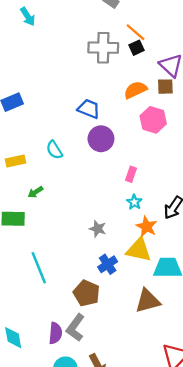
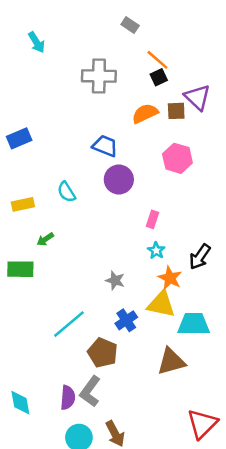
gray cross: (103, 48) -> (99, 76), moved
brown square: (165, 87) -> (176, 111), moved
orange semicircle: (135, 90) -> (145, 113), moved
cyan line: (39, 268) -> (69, 324), moved, turned 72

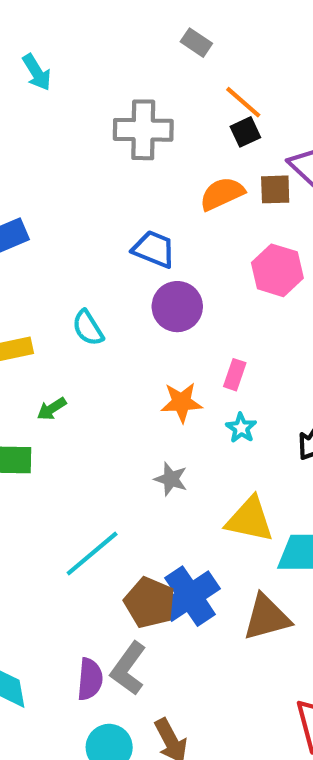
orange star: (170, 278) -> (182, 402), moved, turned -30
blue cross: (126, 320) -> (190, 596), moved, size x1.5

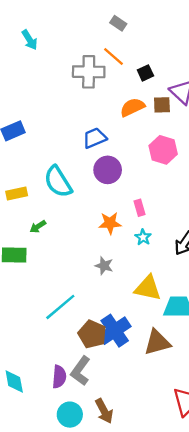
orange line: (243, 102) -> (114, 56), moved
blue trapezoid: (154, 249) -> (95, 138), turned -45
cyan semicircle: (88, 328) -> (58, 182), size x1.6
pink rectangle: (235, 375) -> (140, 208), turned -35

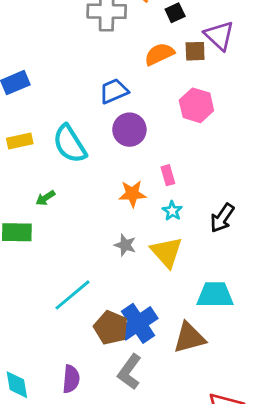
yellow rectangle: (17, 194) -> (20, 141), moved
yellow triangle: (148, 288) -> (167, 252), moved, turned 36
gray L-shape: (80, 371) -> (129, 372), moved

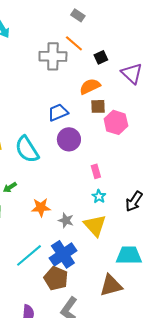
brown square: (195, 51) -> (98, 106), moved
orange star: (132, 194) -> (41, 207), moved
blue cross: (138, 323) -> (63, 254), moved

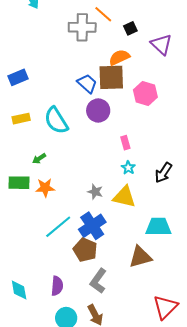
brown square: (98, 106) -> (111, 77), moved, size x1.8
blue trapezoid: (58, 112) -> (87, 83), turned 65
orange star: (41, 207) -> (45, 188), moved
yellow triangle: (95, 225) -> (124, 197), turned -35

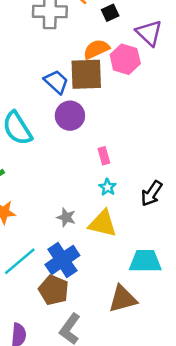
pink hexagon: (145, 93) -> (125, 59), moved

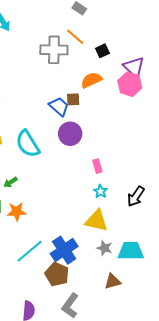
pink hexagon: (125, 59) -> (130, 84), moved
brown square: (86, 74) -> (73, 99), moved, size x0.5
gray star: (66, 217) -> (105, 248), moved
brown triangle: (123, 299) -> (113, 281), size x0.7

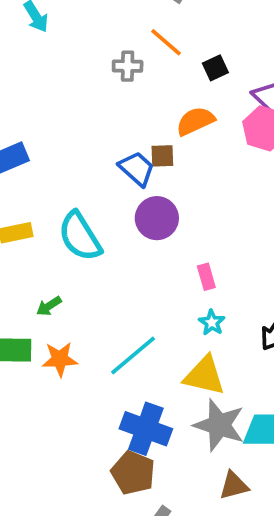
gray cross: (54, 50) -> (128, 66), size x0.6
gray star: (105, 248) -> (219, 425), size x1.8
blue cross: (64, 250) -> (146, 429), turned -36
cyan line: (30, 251) -> (133, 355), moved

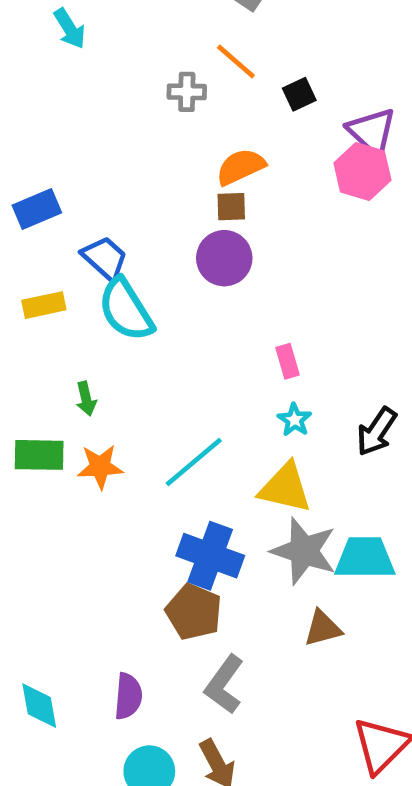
orange semicircle: (195, 121) -> (241, 167), moved
blue trapezoid: (137, 169) -> (105, 258), moved
purple circle: (157, 218) -> (224, 258), moved
green arrow: (49, 306) -> (86, 399), turned -70

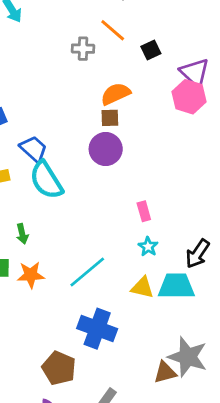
yellow triangle: (285, 488) -> (142, 288), size x0.7
gray star: (304, 551) -> (188, 357), moved
cyan trapezoid: (365, 558) -> (176, 286), moved
brown pentagon: (194, 612) -> (59, 368), moved

